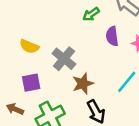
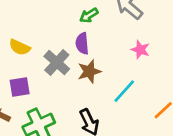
purple semicircle: (112, 36) -> (82, 43), moved
brown star: (83, 84) -> (89, 71), moved

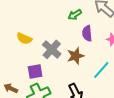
purple semicircle: (82, 43) -> (87, 33), moved
purple square: (20, 87) -> (35, 71), moved

